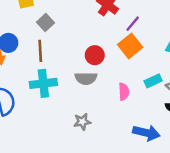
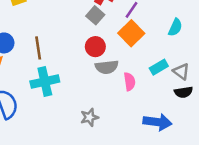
gray square: (46, 23) -> (95, 15), moved
gray semicircle: (86, 78) -> (107, 67), moved

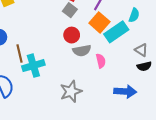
brown line: (38, 48) -> (20, 54), moved
cyan rectangle: (159, 67) -> (116, 32), moved, size x1.6
gray star: (89, 117) -> (71, 91), size x1.5

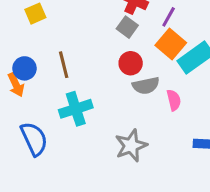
brown line: (20, 54) -> (64, 65), moved

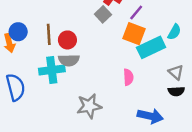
orange square: (171, 44) -> (134, 34), turned -30
red circle: (131, 63) -> (67, 40), moved
gray semicircle: (146, 86) -> (69, 60), moved

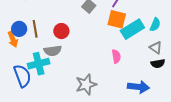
cyan semicircle: (174, 32) -> (155, 25), moved
brown line: (49, 34) -> (35, 29), moved
gray semicircle: (69, 60) -> (53, 51), moved
cyan cross: (52, 70) -> (39, 64), moved

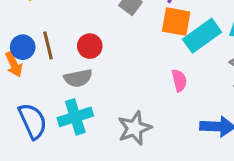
cyan cross: (39, 64) -> (75, 117), moved

